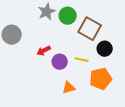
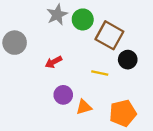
purple circle: (60, 62) -> (63, 95), moved
orange pentagon: (101, 79) -> (123, 113), moved

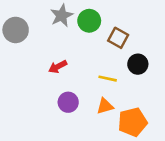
brown square: (109, 35) -> (118, 38), size x0.7
gray circle: (15, 43) -> (16, 30), moved
orange triangle: (84, 107) -> (105, 106), moved

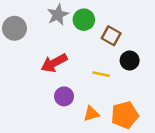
red arrow: (58, 67) -> (54, 63), size x1.5
orange triangle: (105, 106) -> (91, 114), moved

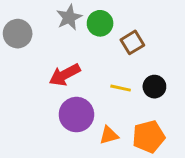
brown square: (111, 36) -> (132, 42), turned 30
black circle: (130, 60) -> (154, 87), moved
purple circle: (64, 96) -> (76, 115), size x1.5

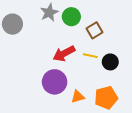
red arrow: (65, 75) -> (64, 54), moved
yellow line: (121, 88) -> (90, 56), moved

